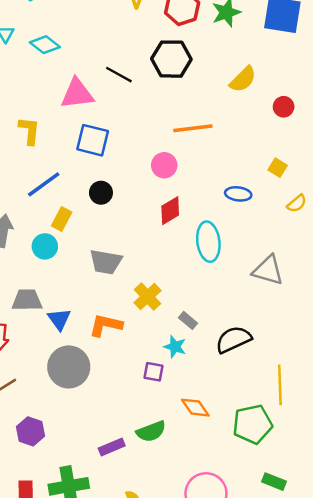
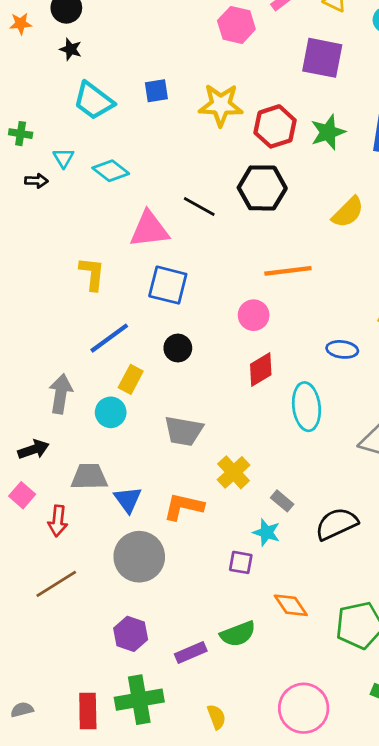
purple hexagon: (31, 431) -> (131, 634), moved

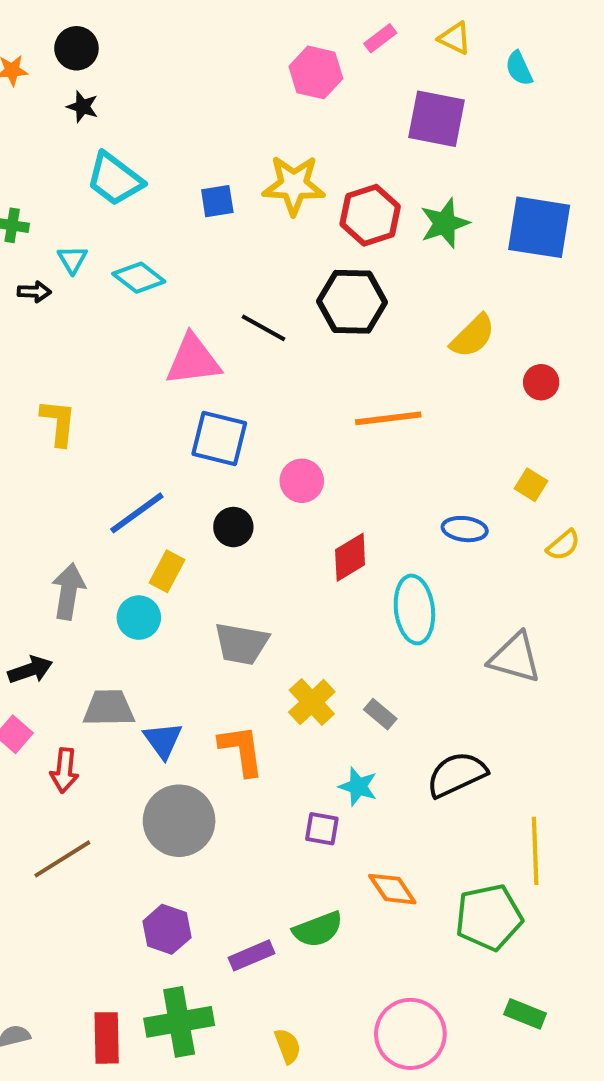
blue square: (156, 91) -> (217, 201), moved
yellow L-shape: (92, 274) -> (58, 422), moved
pink circle: (254, 315) -> (302, 481), moved
gray rectangle: (282, 501) -> (380, 714), moved
orange L-shape: (184, 507) -> (241, 750), turned 69

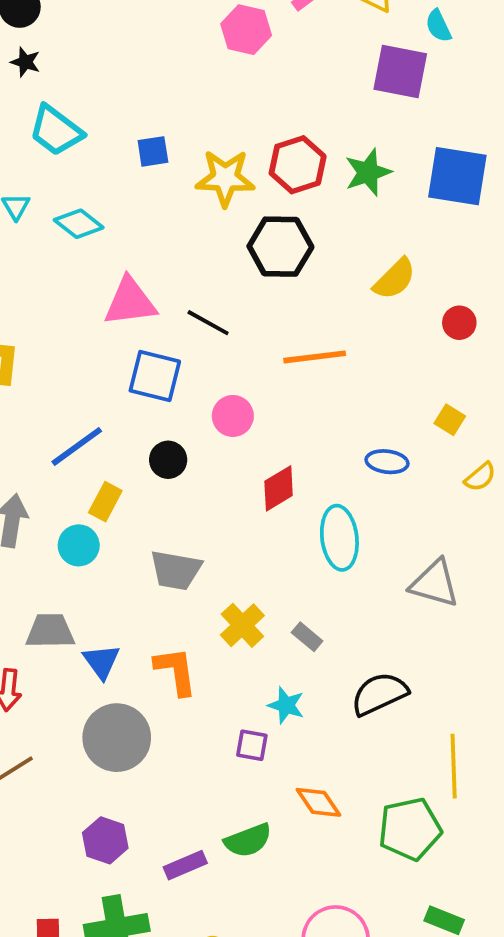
purple square: (437, 119) -> (400, 71), moved
yellow star: (294, 185) -> (225, 178), moved
black line: (264, 328) -> (208, 323), moved

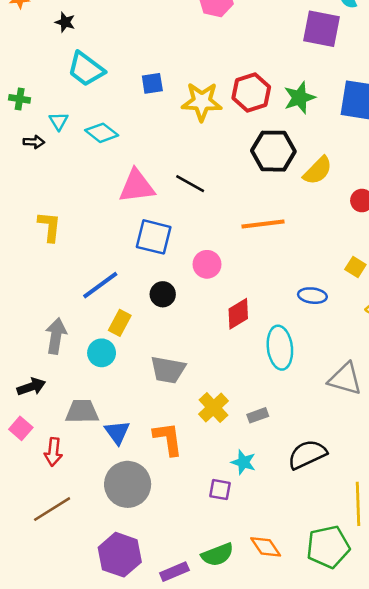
black hexagon: (280, 247) -> (273, 151), moved
black line: (208, 323) -> (190, 184), moved
gray rectangle: (307, 637) -> (258, 415), turned -60
orange diamond: (318, 802) -> (266, 547), moved
purple hexagon: (105, 840) -> (120, 555), size x1.4

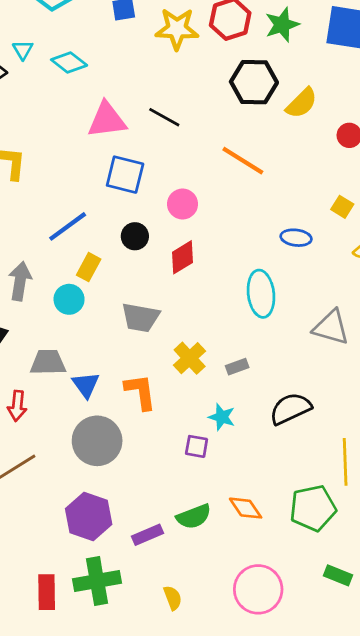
orange line: (263, 224) -> (243, 161), turned 39
red diamond: (238, 314) -> (183, 257), moved

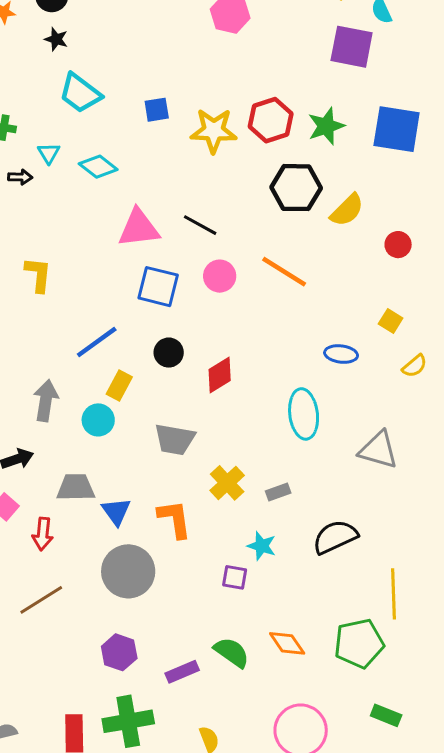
pink circle: (183, 204) -> (220, 276), moved
purple hexagon: (89, 517) -> (119, 652), size x0.7
green semicircle: (194, 517) -> (232, 652), turned -124

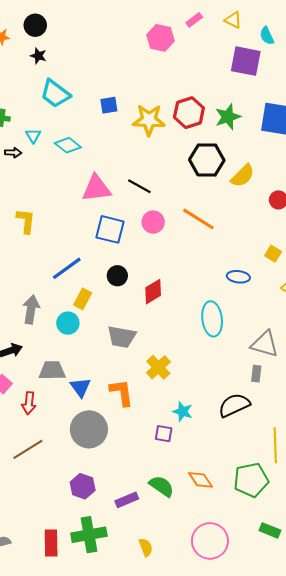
gray rectangle: (278, 492) -> (256, 374), moved, turned -63

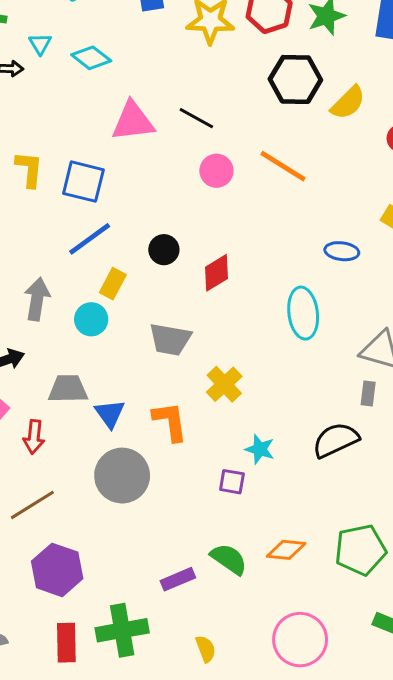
blue square: (110, 229) -> (83, 182), moved
orange diamond: (200, 480) -> (286, 550), turned -50
purple hexagon: (83, 486) -> (57, 570), moved, size x1.4

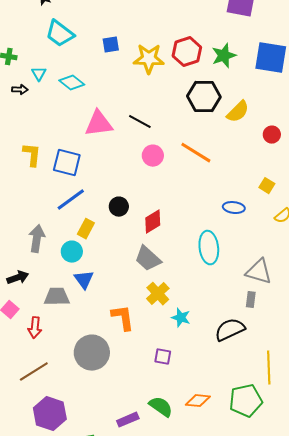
gray trapezoid: (170, 339) -> (148, 259), moved, turned 32
blue triangle: (110, 414) -> (84, 280), moved
cyan star: (260, 449) -> (181, 318), moved

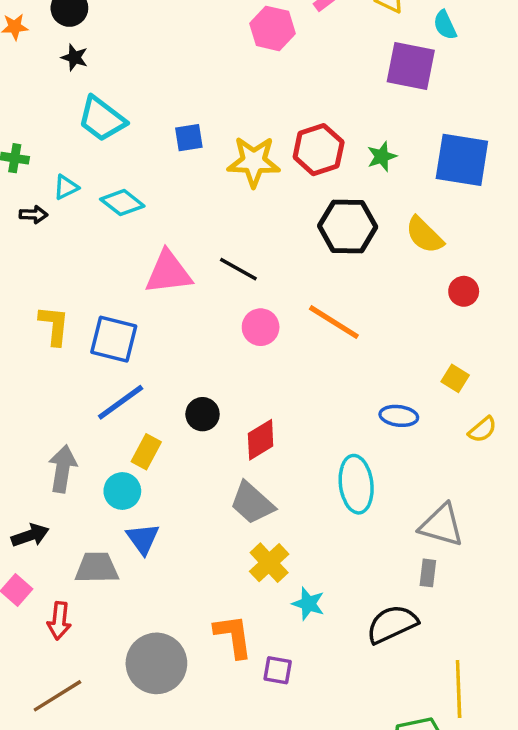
green star: (224, 56) -> (382, 156), size x0.7
cyan triangle: (39, 74) -> (66, 187), turned 35
yellow semicircle: (238, 112) -> (424, 235), moved, turned 90
orange L-shape: (123, 318) -> (233, 636), moved

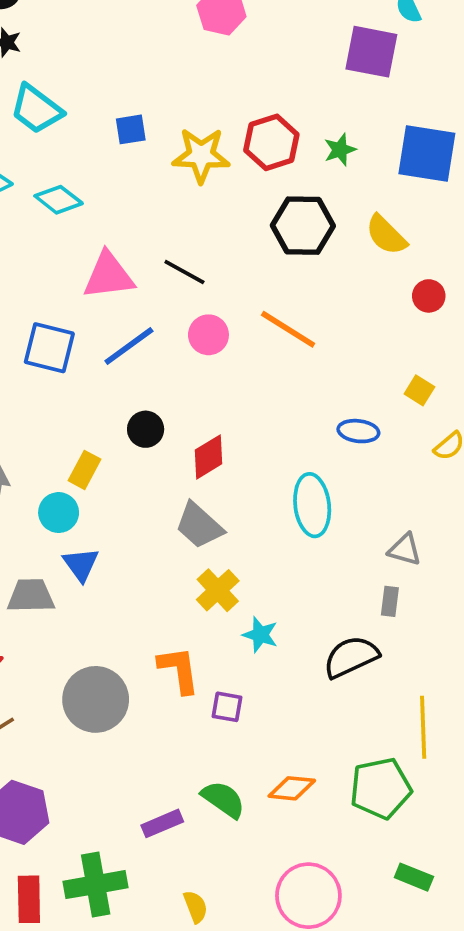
blue line: (121, 402) -> (129, 346), moved
gray triangle: (441, 525) -> (405, 550), size x0.7

